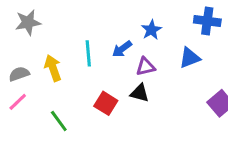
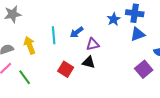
blue star: (151, 30) -> (114, 19), moved
blue triangle: (190, 58) -> (138, 34), moved
green line: (59, 121) -> (25, 77), moved

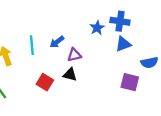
purple square: (144, 69) -> (130, 82), turned -36

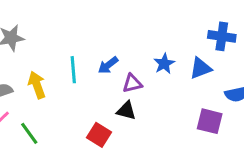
blue cross: (120, 21) -> (222, 36), moved
blue star: (97, 28) -> (164, 64), moved
red square: (45, 82) -> (99, 135), moved

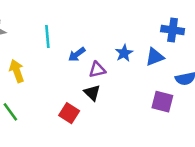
cyan line: (73, 70) -> (47, 36), moved
black triangle: (126, 111) -> (92, 93), turned 30

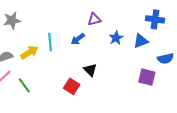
cyan line: (47, 36) -> (50, 42), moved
purple triangle: (97, 70) -> (94, 19), moved
yellow arrow: (17, 71) -> (29, 52), turned 78

